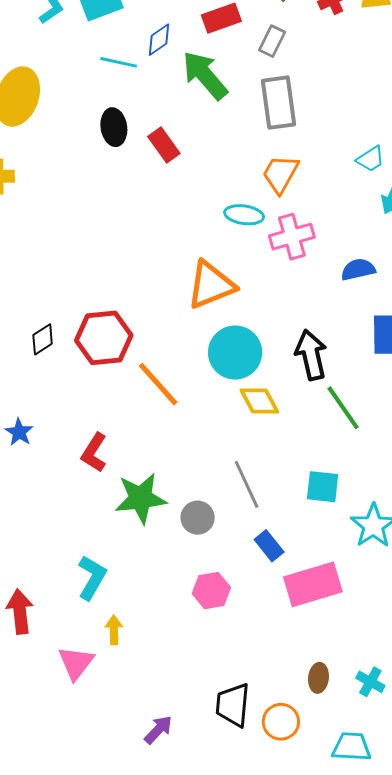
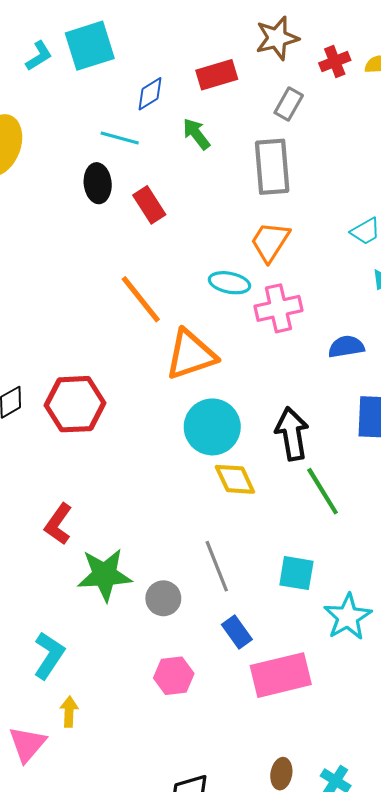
gray rectangle: (272, 41) -> (289, 104), moved
cyan line: (119, 62) -> (120, 138), moved
green arrow: (205, 75) -> (196, 134), size x0.6
orange line: (158, 384) -> (141, 299), moved

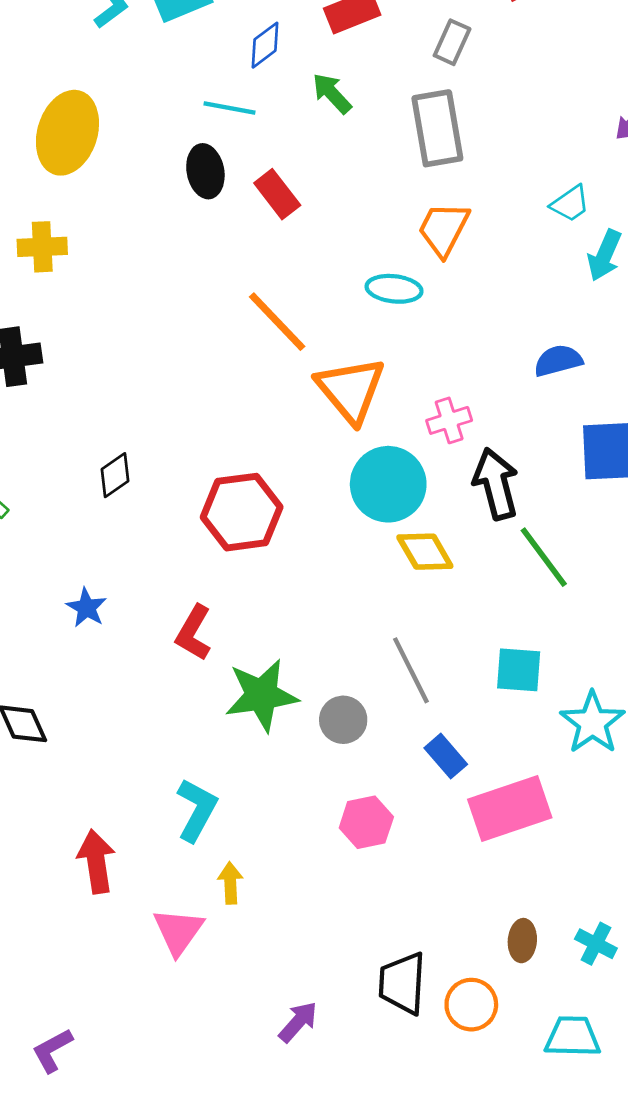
pink cross: (278, 308) -> (449, 420), moved, size x0.7
orange triangle: (191, 355) -> (351, 390), turned -46
red hexagon: (75, 404) -> (242, 512), moved

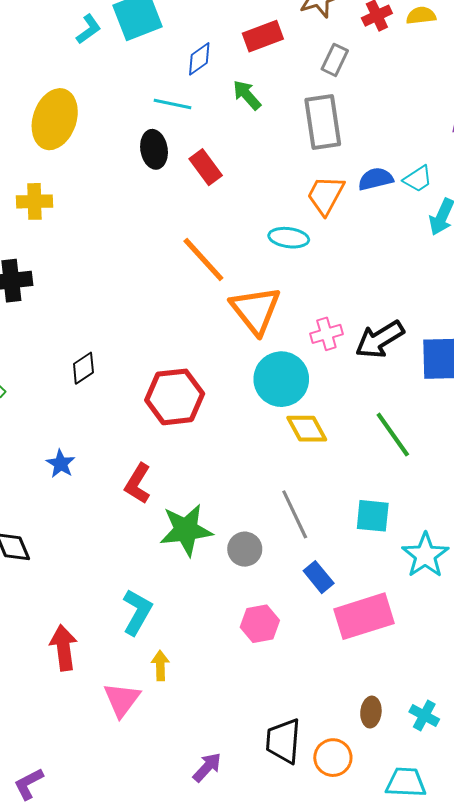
blue semicircle: (558, 361) -> (376, 179), moved
black arrow: (496, 484) -> (380, 339), moved, turned -108

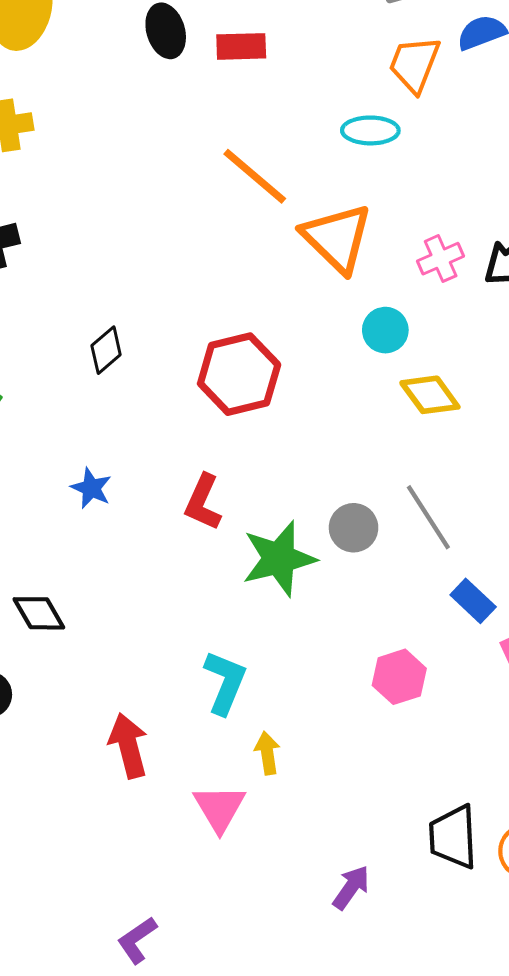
red rectangle: (206, 167) -> (241, 46), turned -48
cyan circle: (281, 379) -> (385, 330), size x0.6
gray circle: (245, 549) -> (354, 528), moved
purple L-shape: (29, 784) -> (137, 940), moved

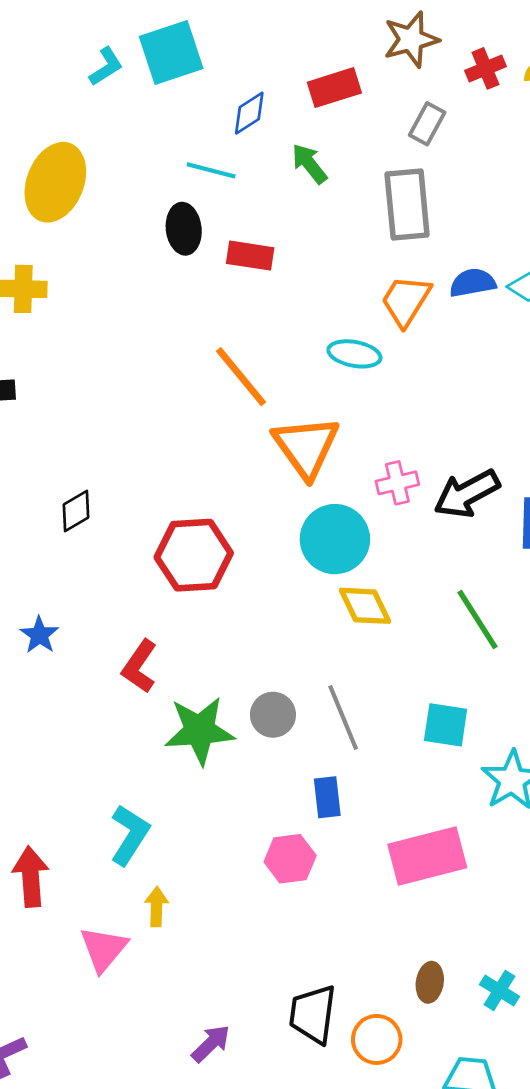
cyan circle: (385, 330) -> (335, 539), size x1.6
blue rectangle: (473, 601) -> (327, 797), moved, turned 30

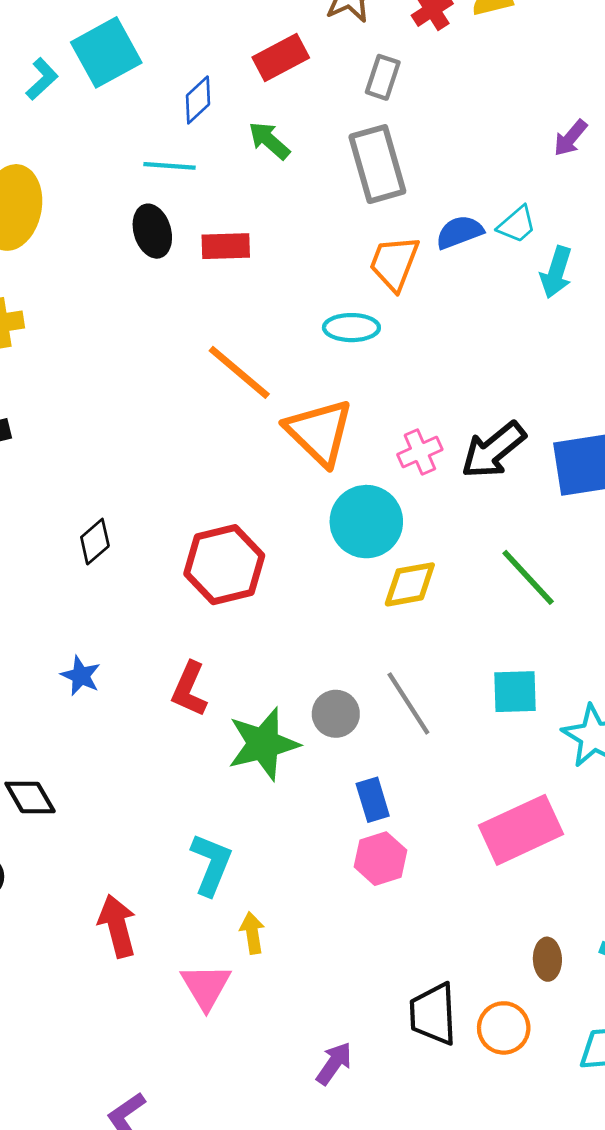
yellow diamond: (365, 606) -> (410, 584), turned -64
blue rectangle: (327, 797) -> (373, 800), moved

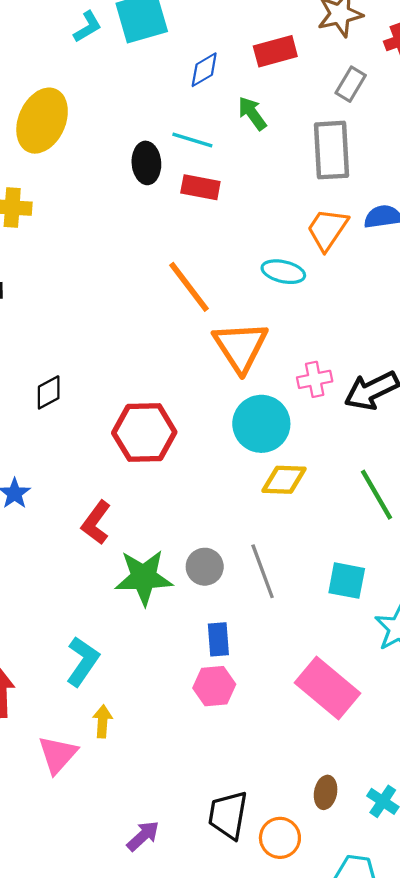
cyan line: (169, 166) -> (192, 140), moved
pink rectangle: (521, 830) -> (327, 688), turned 52

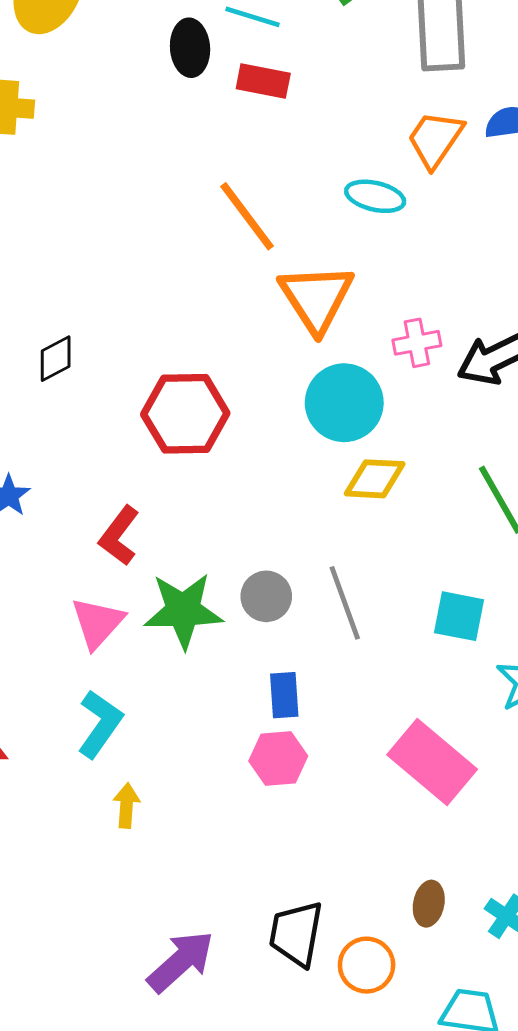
pink triangle: (58, 755) -> (97, 623), moved
purple arrow: (143, 836) -> (181, 962), size x1.5

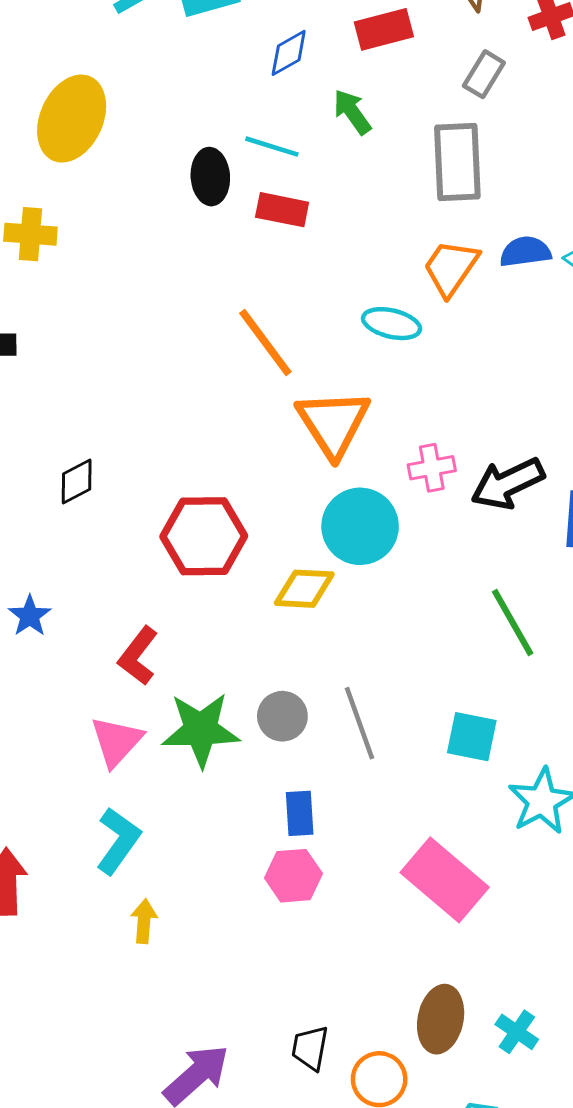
yellow diamond: (375, 479) -> (304, 589), moved
brown ellipse: (429, 904) -> (441, 1019), size x1.5
black trapezoid: (296, 934) -> (310, 1048), size x0.7

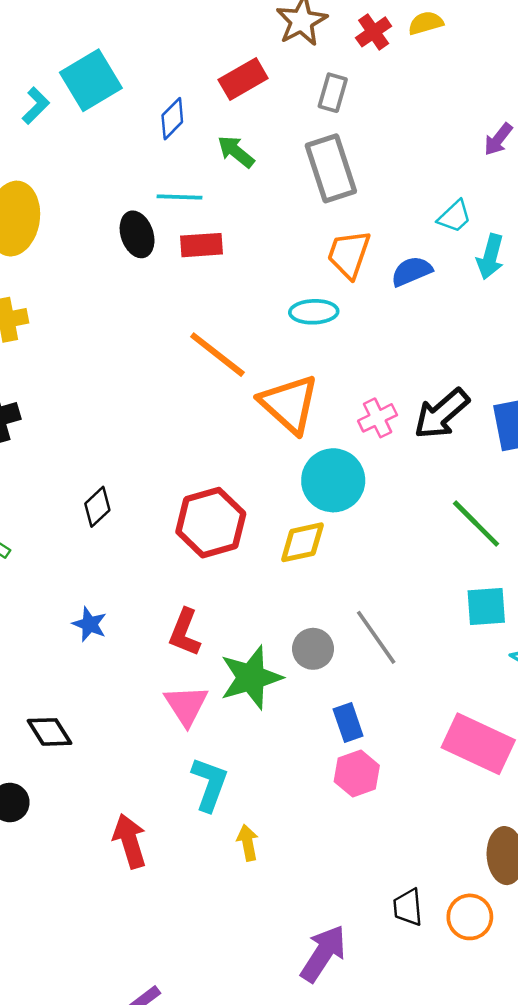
blue semicircle: (525, 252) -> (412, 271), moved
cyan square: (472, 737) -> (486, 606), moved

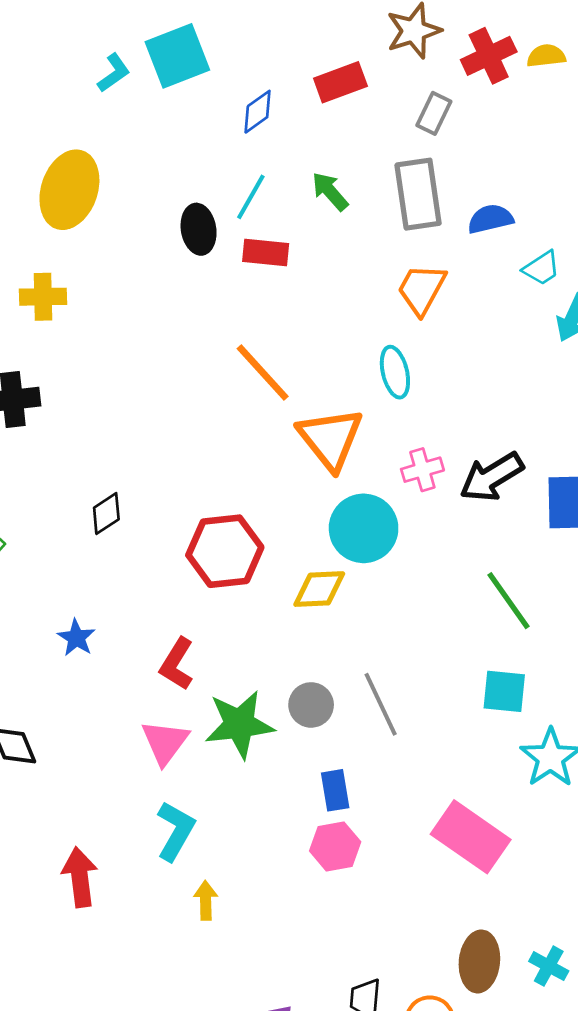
red cross: (374, 32) -> (489, 56), size x1.4
green arrow: (236, 152) -> (330, 191), moved
cyan line: (180, 197) -> (251, 197), turned -72
blue semicircle: (412, 271) -> (490, 219), moved
cyan ellipse: (314, 312) -> (395, 372), moved, turned 69

